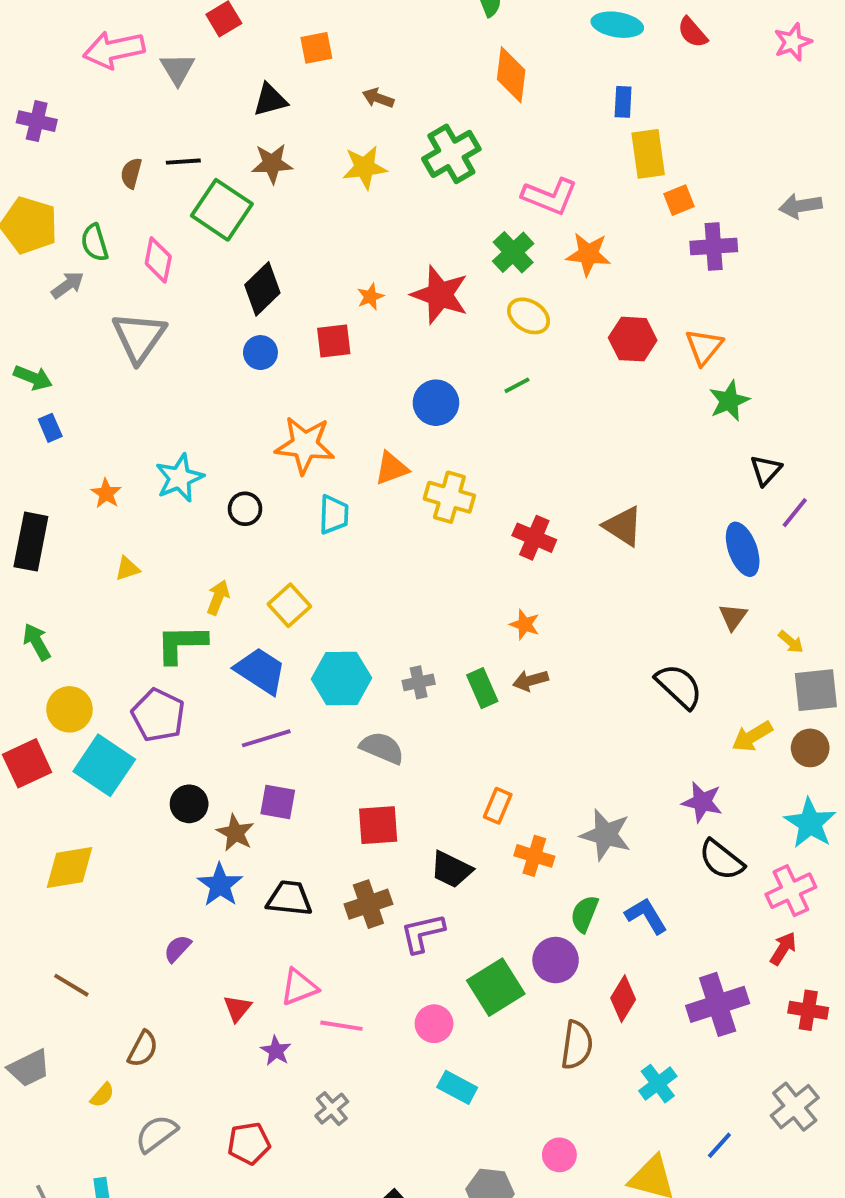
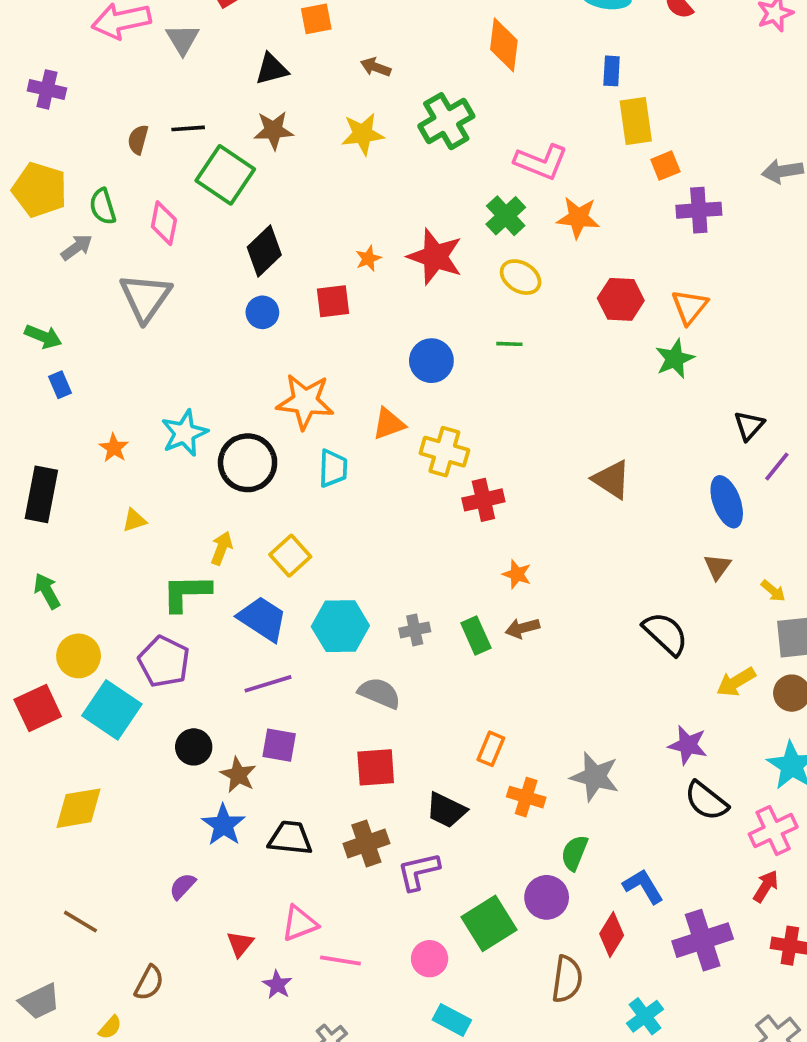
green line: (517, 385) -> (509, 344), turned 30
green star: (729, 401) -> (675, 359), moved
black circle: (245, 509) -> (248, 463), size x1.8
red cross: (534, 538) -> (483, 500), moved, turned -36
blue L-shape: (646, 916) -> (643, 886), moved

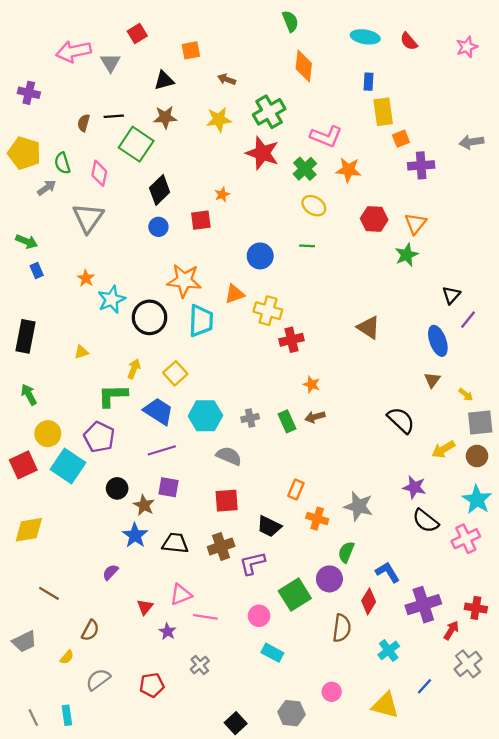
red star: (435, 257) -> (262, 153), moved
orange star: (114, 448) -> (86, 278), moved
cyan trapezoid: (333, 468) -> (201, 321), size x1.4
yellow diamond: (79, 808) -> (29, 530), moved
red arrow: (766, 886) -> (451, 630), moved

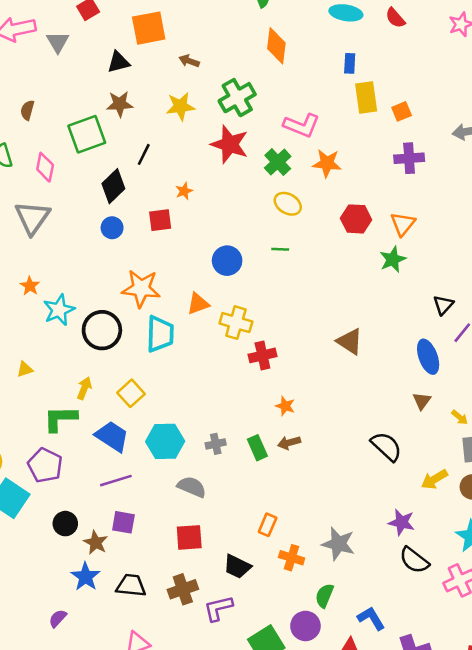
orange square: (191, 50) -> (149, 28), size x1.6
black line: (114, 116) -> (144, 154), moved, turned -60
orange square: (401, 139) -> (402, 111), moved
green square: (136, 144) -> (87, 134), turned 36

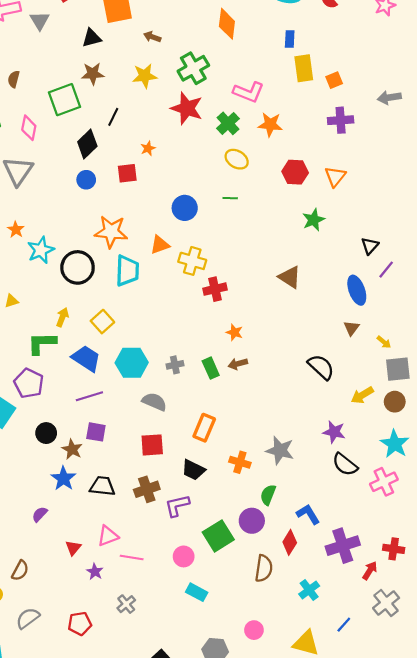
green star: (393, 259) -> (314, 220), moved
orange rectangle: (268, 525) -> (204, 428), moved, size x1.4

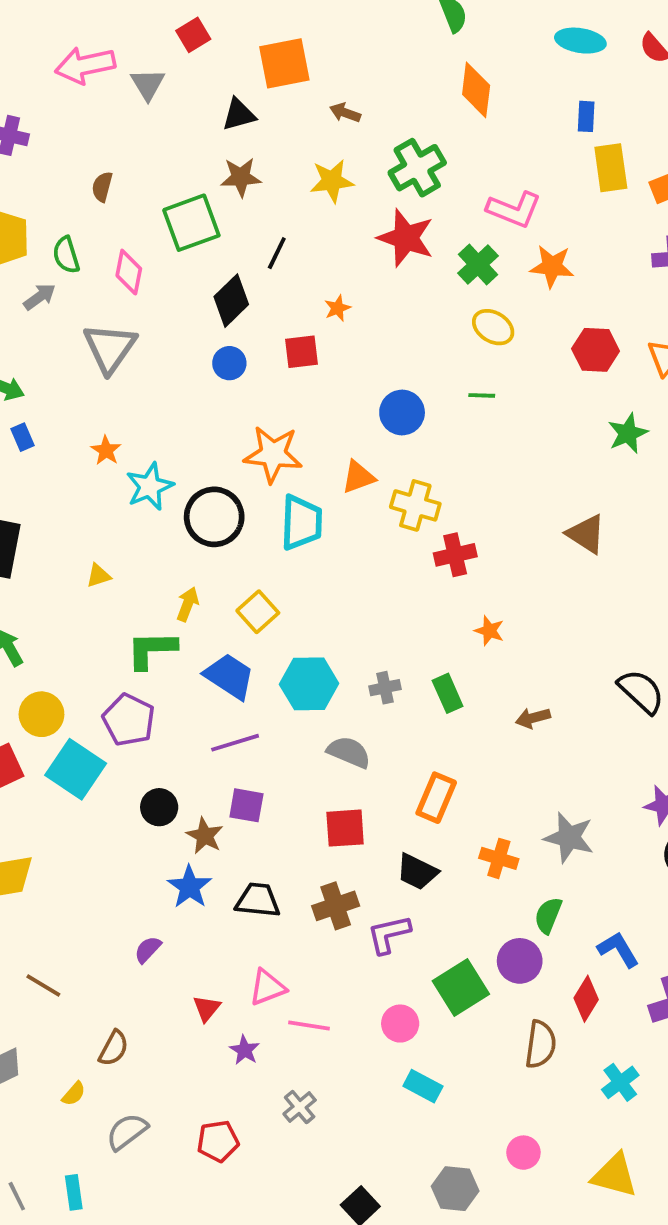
brown arrow: (238, 364) -> (533, 718), moved

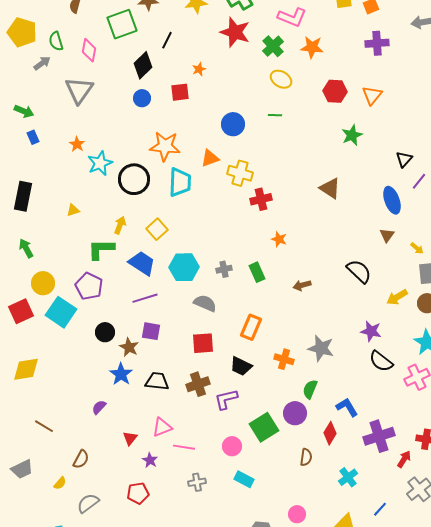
brown semicircle: (541, 1044) -> (306, 457), size x0.7
gray cross: (300, 1107) -> (197, 482), moved, turned 30
red pentagon: (218, 1141) -> (138, 493), moved

